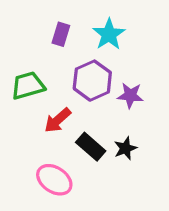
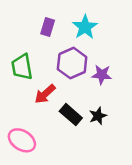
green trapezoid: (28, 86) -> (22, 67), turned -84
pink ellipse: (54, 180) -> (22, 140), moved

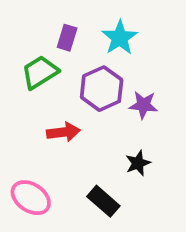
green trapezoid: (22, 67) -> (40, 72), moved, turned 68
red arrow: (45, 94) -> (63, 132), turned -145
black rectangle: (71, 115) -> (103, 201), moved

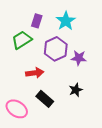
black rectangle: (103, 201) -> (45, 99), moved

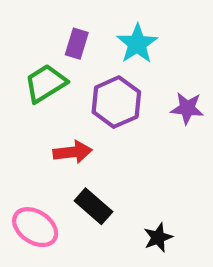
purple star: (79, 58) -> (187, 108), moved
black star: (76, 90) -> (158, 237), moved

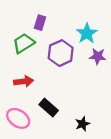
cyan star: (137, 44) -> (87, 33), moved
red arrow: (73, 152) -> (24, 81), moved

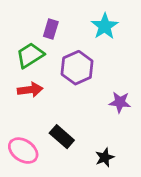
cyan star: (87, 33) -> (105, 26), moved
purple star: (98, 56) -> (120, 102), moved
red arrow: (24, 81) -> (30, 90), moved

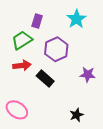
black rectangle: (62, 137) -> (45, 79), moved

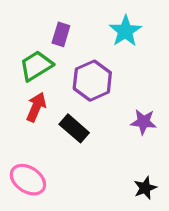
red arrow: (22, 65) -> (36, 107), turned -60
black star: (76, 115) -> (145, 188), moved

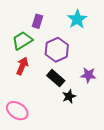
black rectangle: (74, 128) -> (56, 78), moved
black star: (145, 188) -> (69, 96), moved

